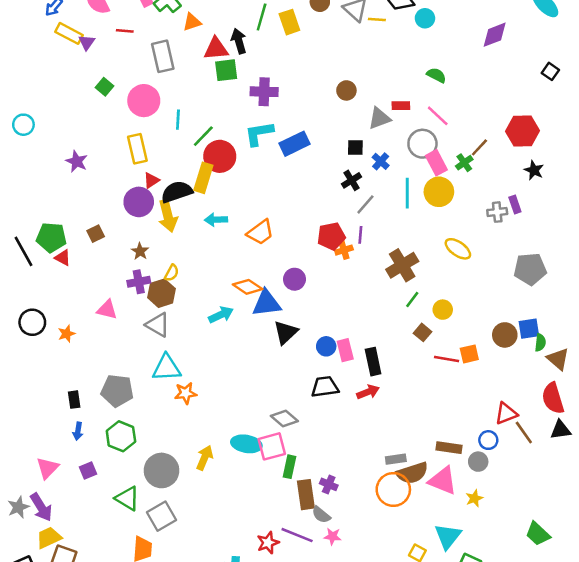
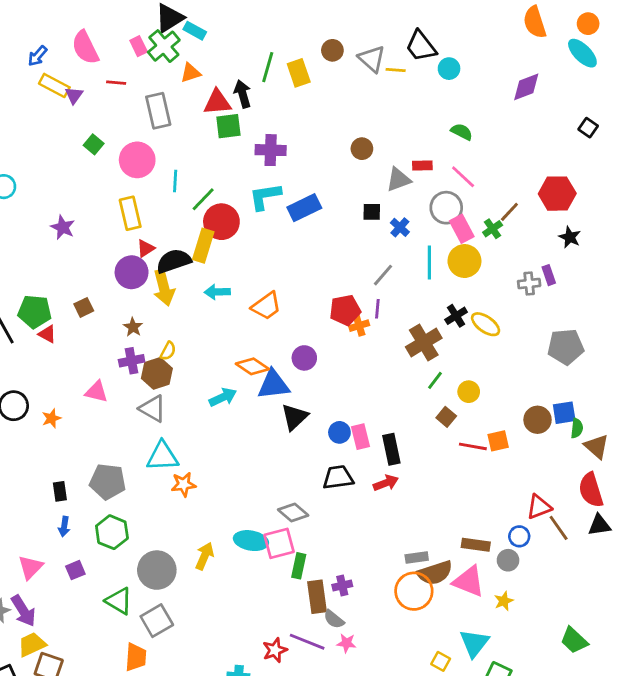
black cross: (352, 180) -> (456, 316), moved
purple cross: (329, 484) -> (342, 586), turned -36

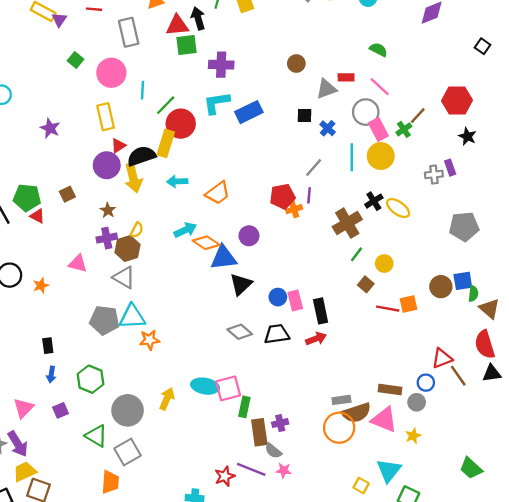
cyan arrow: (223, 397) -> (185, 230), moved
gray pentagon: (108, 482) -> (104, 320), moved
gray diamond: (293, 512) -> (240, 332), moved

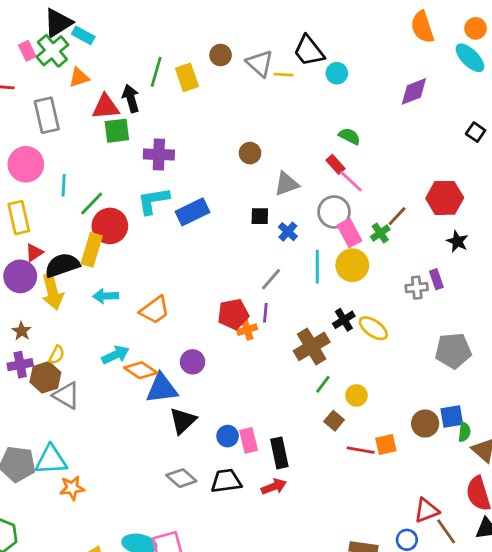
red rectangle: (346, 77) -> (335, 164), moved, turned 49
gray triangle: (124, 277) -> (66, 395), moved

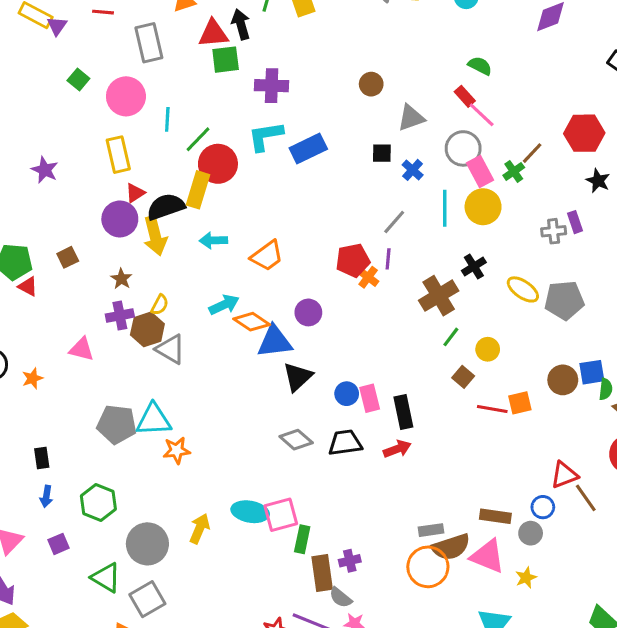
yellow ellipse: (373, 328) -> (523, 289), moved
orange cross: (247, 330) -> (368, 277), turned -36
gray pentagon: (453, 351) -> (564, 300), moved

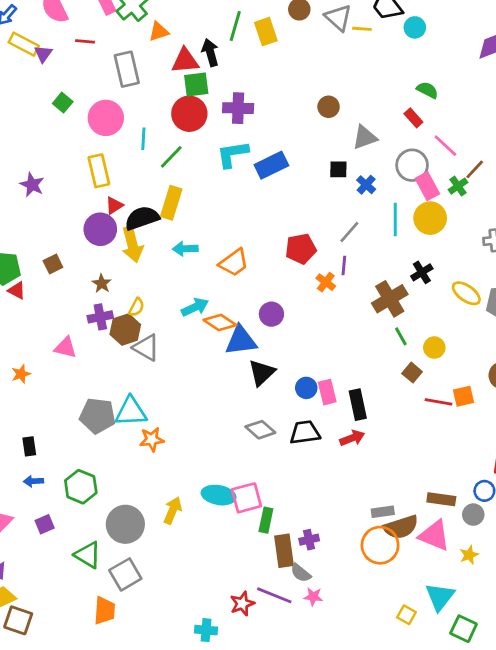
pink line: (482, 115) -> (445, 146), moved
red circle: (218, 164) -> (189, 114), moved
red pentagon: (353, 260) -> (301, 249), moved
green line: (451, 337) -> (401, 336), turned -66
blue arrow: (46, 496) -> (33, 481), turned 78

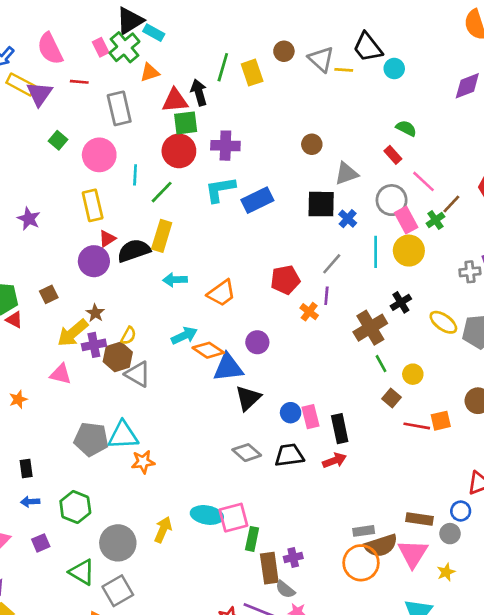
purple triangle: (43, 54) -> (39, 94), size x1.5
black square: (338, 169) -> (321, 204), size x1.6
yellow arrow: (132, 245) -> (73, 333), moved, turned 64
pink triangle: (434, 535) -> (413, 554), turned 40

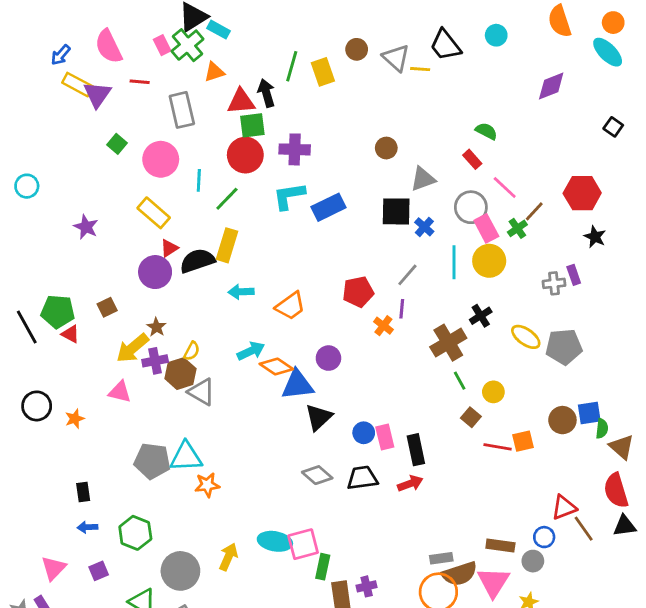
cyan circle: (394, 69) -> (496, 35), moved
yellow rectangle: (93, 205) -> (154, 213), turned -36

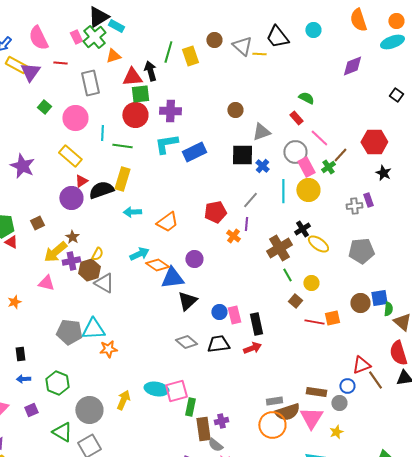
cyan ellipse: (608, 52) -> (392, 42), turned -65
green line: (227, 199) -> (122, 146), turned 54
purple star: (86, 227) -> (22, 166), size x1.4
yellow ellipse: (526, 337) -> (318, 244), moved

